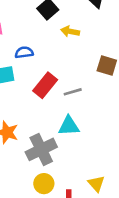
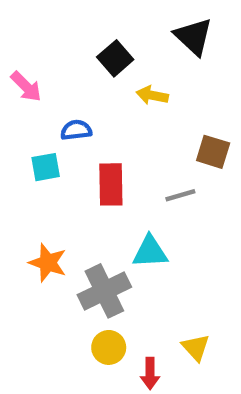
red rectangle: (45, 85) -> (111, 184), turned -40
gray line: (73, 92) -> (180, 195), moved

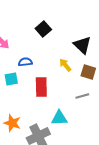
black triangle: (193, 37) -> (82, 45), moved
yellow arrow: (152, 95) -> (65, 65), moved, turned 40
gray line: (180, 195) -> (82, 96), moved

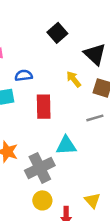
black square: (43, 29) -> (57, 33), moved

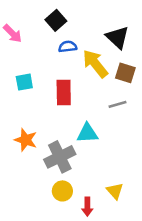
black square: (57, 33) -> (56, 20), moved
blue semicircle: (24, 75) -> (68, 47), moved
yellow arrow: (74, 79) -> (95, 64), size x1.6

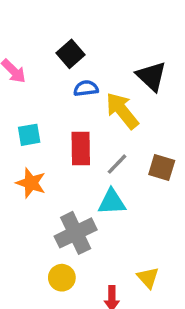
brown square: (125, 73) -> (162, 168), moved
gray line: (118, 104) -> (117, 164), moved, turned -30
orange star: (26, 140) -> (31, 183), moved
yellow circle: (62, 191) -> (62, 278), moved

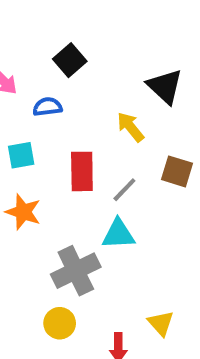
blue semicircle: (86, 88) -> (47, 107), moved
yellow arrow: (122, 111) -> (130, 127), size x0.7
brown square: (162, 168) -> (177, 171), moved

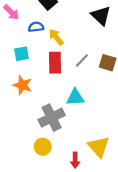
yellow arrow: (130, 127) -> (56, 37), moved
gray line: (124, 190) -> (82, 60), moved
yellow triangle: (161, 323) -> (99, 147), size x1.5

